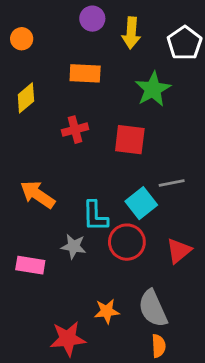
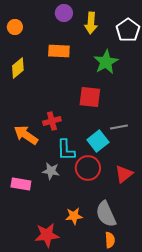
red cross: (75, 130) -> (52, 121), moved

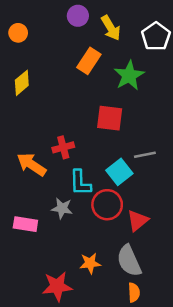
yellow arrow: (91, 23) -> (111, 28), turned -35
orange rectangle: (59, 51) -> (89, 61), moved, turned -60
red triangle: (124, 174) -> (138, 221), moved

